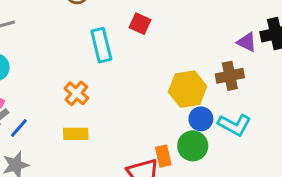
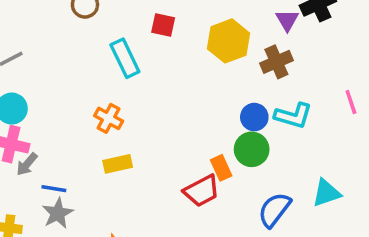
purple triangle: (247, 42) -> (287, 20), turned 45
yellow hexagon: (188, 89) -> (228, 41), moved
blue line: (19, 128) -> (54, 189), moved, turned 70

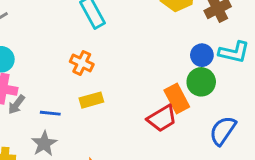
orange rectangle: (221, 168) -> (177, 99), size x1.4
blue line: (54, 189) -> (50, 113), moved

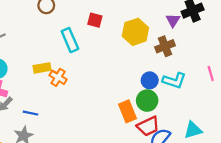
yellow rectangle: (91, 100) -> (42, 68), moved
red trapezoid: (162, 118) -> (148, 126), moved

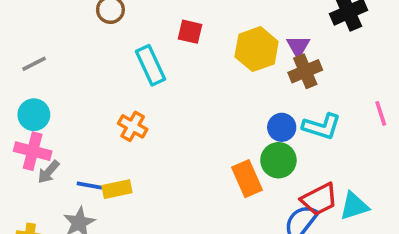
purple triangle: (173, 20) -> (298, 46), moved
yellow rectangle: (42, 68) -> (117, 189), moved
red trapezoid: (148, 126) -> (319, 199), moved

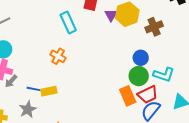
purple triangle: (298, 46) -> (111, 15), moved
cyan L-shape: (322, 126) -> (164, 75), moved
orange rectangle: (247, 179) -> (128, 96), moved
red trapezoid: (319, 199) -> (148, 95), moved

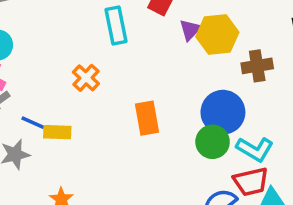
blue circle: (141, 58) -> (223, 112), size x1.6
red trapezoid: (148, 95) -> (251, 182), moved
orange rectangle: (128, 96) -> (147, 118), moved

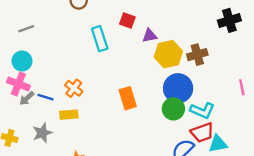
purple triangle: (190, 30) -> (150, 36), turned 42
yellow hexagon: (217, 35) -> (168, 54), moved
orange cross: (86, 78) -> (74, 88), moved
blue line: (33, 123) -> (45, 97), moved

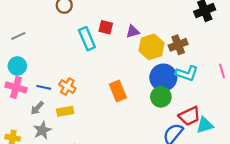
red square: (127, 21) -> (106, 27), moved
blue line: (45, 97) -> (44, 87), moved
gray arrow: (27, 98) -> (37, 108), moved
cyan L-shape: (202, 110) -> (187, 73), moved

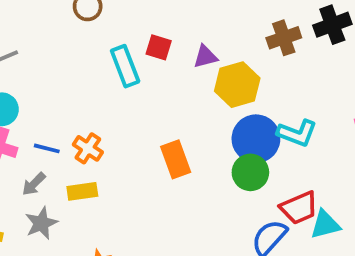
brown cross: (178, 45) -> (284, 38), moved

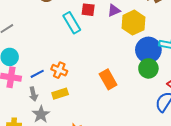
blue line: (47, 148) -> (37, 74), turned -32
orange rectangle: (176, 159) -> (108, 79), moved
gray arrow: (34, 184) -> (33, 94), turned -48

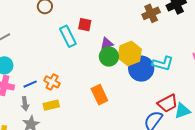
purple triangle: (114, 10) -> (107, 44), moved
yellow hexagon: (133, 23) -> (130, 54), moved
green circle: (148, 68) -> (109, 57), moved

